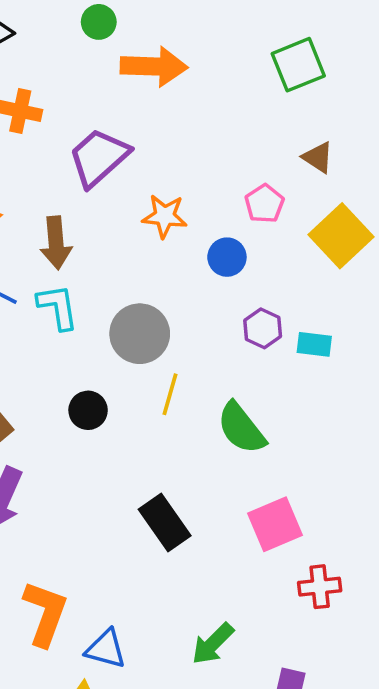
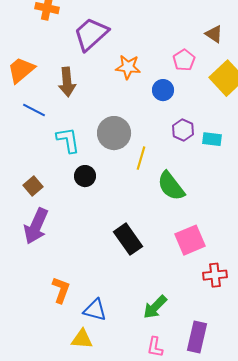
cyan L-shape: (58, 307) -> (68, 140), moved
yellow line: (170, 394) -> (141, 158), moved
orange L-shape: (45, 613) -> (61, 290), size x0.7

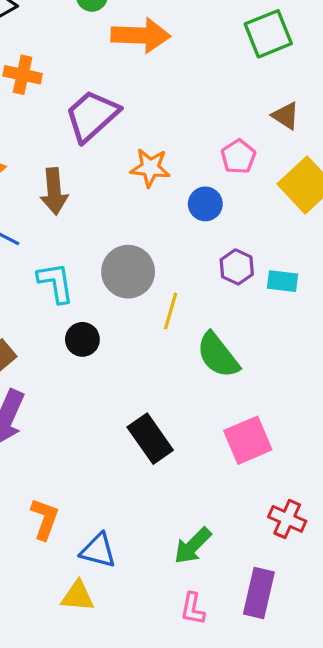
red cross: (215, 275) -> (287, 519), moved, turned 30

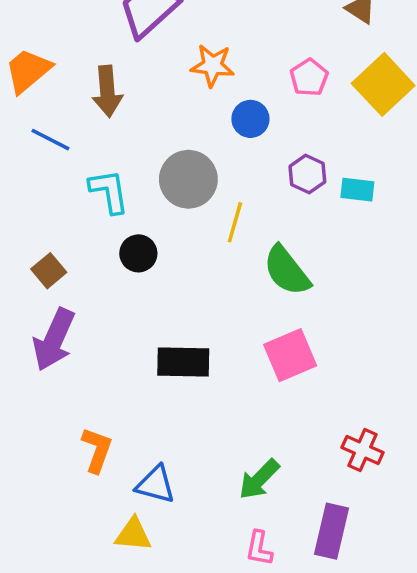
pink pentagon: (238, 157) -> (309, 78), moved
blue circle: (205, 204) -> (250, 119), moved
black rectangle: (150, 439) -> (183, 362), moved, turned -54
pink square: (248, 440) -> (290, 355), moved

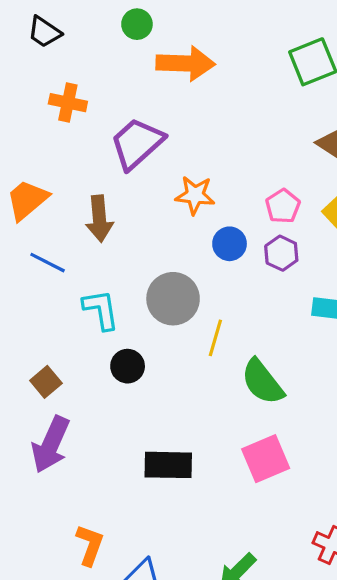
purple hexagon: (307, 174) -> (281, 253), moved

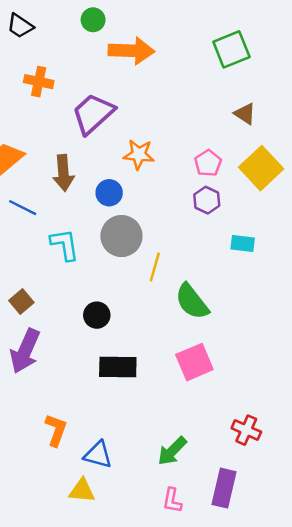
blue circle: (230, 244) -> (109, 193), moved
black circle: (128, 366) -> (97, 315), moved

